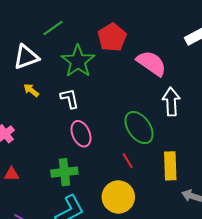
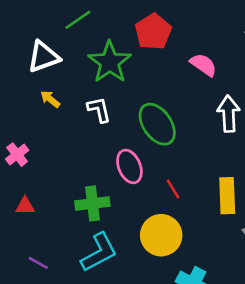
pink semicircle: (151, 63) -> (203, 65), size x0.7
green ellipse: (139, 128) -> (157, 124), moved
pink ellipse: (81, 134) -> (129, 166), moved

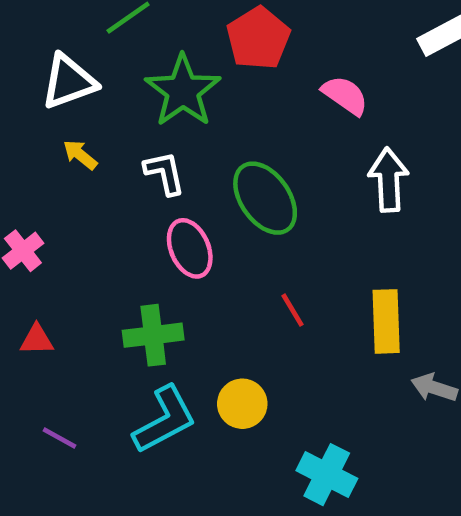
pink ellipse: (129, 166) -> (190, 248), moved
yellow circle: (161, 235) -> (242, 404), moved, size x0.7

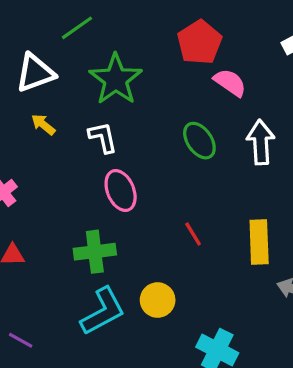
red pentagon: (258, 38) -> (199, 42), moved
green ellipse: (265, 198) -> (199, 141), moved, size x0.7
purple line: (60, 438) -> (21, 340), moved

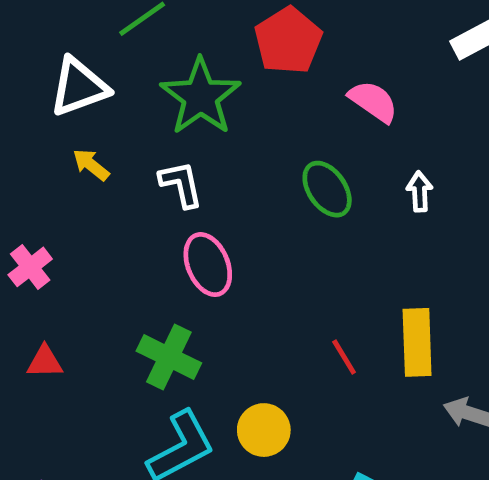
red pentagon: (199, 42) -> (288, 41), moved
white arrow: (261, 142) -> (420, 192), size x0.6
red line: (193, 234) -> (344, 357), moved
green cross: (95, 252) -> (169, 357), turned 33

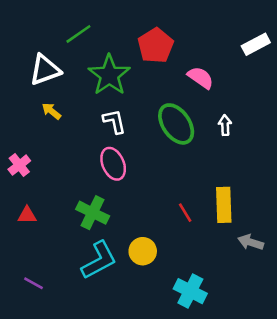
white L-shape: (181, 184) -> (114, 121), moved
green ellipse: (327, 189) -> (176, 124), size x1.4

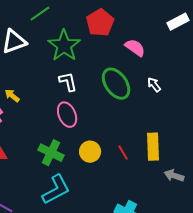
yellow arrow: (51, 111) -> (12, 96), moved
white arrow: (225, 125) -> (154, 85), turned -35
yellow circle: (143, 251) -> (90, 152), moved

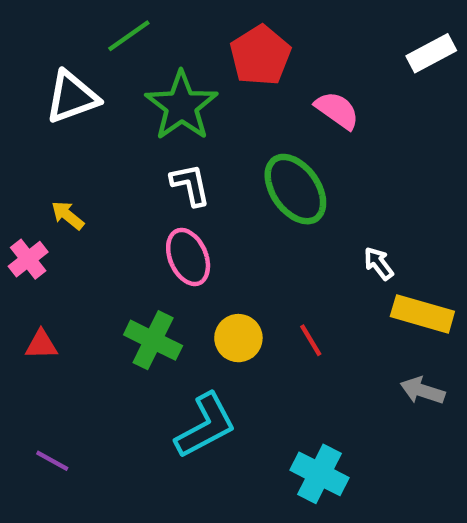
white arrow: (154, 85) -> (379, 264), moved
yellow rectangle: (153, 147) -> (422, 314), moved, turned -72
cyan L-shape: (56, 190) -> (206, 426), moved

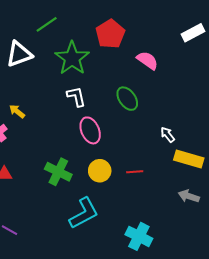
green ellipse: (295, 189) -> (127, 99), size x0.7
pink ellipse: (188, 257) -> (90, 130), moved
red line: (311, 340) -> (135, 172), turned -63

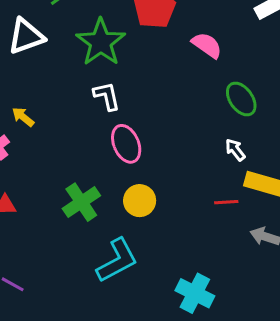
green ellipse: (127, 99) -> (241, 99), moved
green cross: (58, 172) -> (81, 202), turned 30
red line: (135, 172) -> (226, 202), moved

